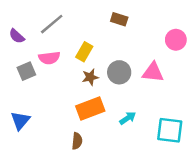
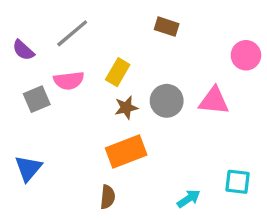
cyan arrow: (128, 118) -> (189, 199), moved
cyan square: (170, 130) -> (238, 182), size x0.7

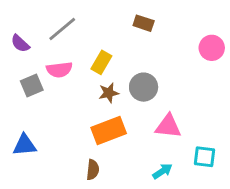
pink triangle: (214, 101) -> (168, 126), moved
blue triangle: (28, 168) -> (25, 145), turned 45

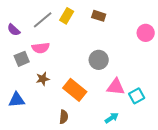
yellow rectangle: (101, 62) -> (67, 16), moved
brown star: (109, 93) -> (43, 79), moved
orange rectangle: (109, 131) -> (75, 90), turned 60
cyan square: (204, 157) -> (137, 96), moved, turned -35

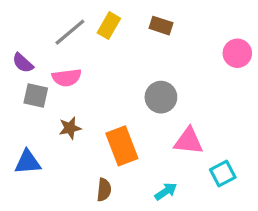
purple semicircle: (14, 30) -> (23, 63), moved
gray square: (22, 59) -> (36, 96), turned 35
orange rectangle: (75, 90) -> (122, 146), turned 30
cyan square: (137, 96) -> (223, 174), moved
cyan arrow: (112, 118) -> (166, 191), moved

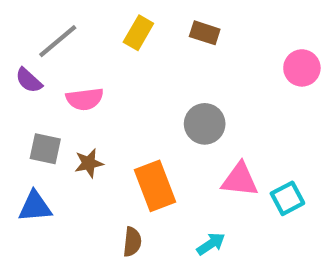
gray line: (70, 32) -> (58, 41), moved
gray square: (36, 96) -> (45, 149), moved
cyan square: (223, 174) -> (287, 198), moved

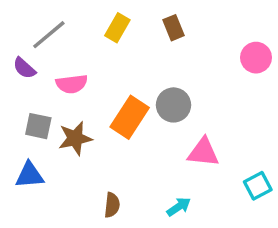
brown rectangle: (205, 33) -> (173, 28), turned 50
brown star: (89, 163) -> (75, 138), size x1.4
orange rectangle: (155, 186) -> (130, 117), moved, turned 54
cyan square: (287, 198) -> (258, 186), moved

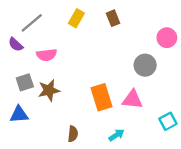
gray circle: (173, 105) -> (145, 65), moved
orange rectangle: (130, 117) -> (102, 97), moved, turned -50
gray square: (38, 126) -> (25, 82), turned -30

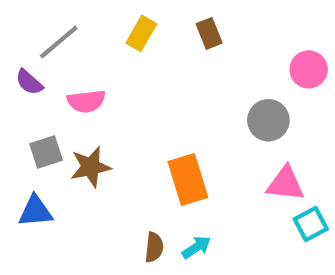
pink triangle: (132, 100) -> (285, 184), moved
brown semicircle: (73, 134) -> (154, 247), moved
cyan arrow: (116, 135) -> (196, 247), moved

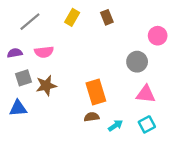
purple semicircle: (29, 82) -> (15, 53), moved, turned 128
cyan square: (311, 224) -> (147, 124), moved
brown semicircle: (154, 247) -> (92, 117), moved, turned -104
cyan arrow: (196, 247) -> (115, 126), moved

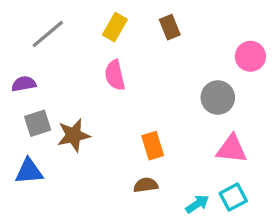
pink semicircle: (44, 52) -> (115, 75), moved, turned 84
orange rectangle: (96, 92) -> (153, 146), size x0.7
cyan arrow: (115, 126) -> (197, 204), moved

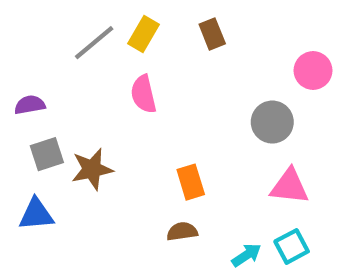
gray line: (48, 34) -> (94, 43), moved

